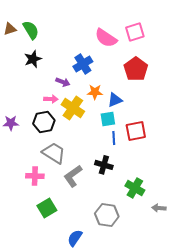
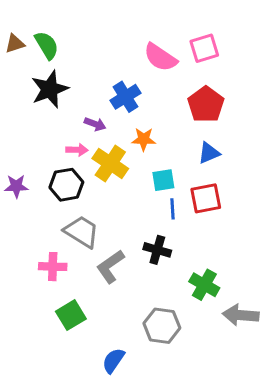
black star: (33, 59) -> (50, 89), size x1.4
blue triangle: (115, 100) -> (209, 153), moved
gray arrow: (159, 208) -> (241, 315), size x1.6

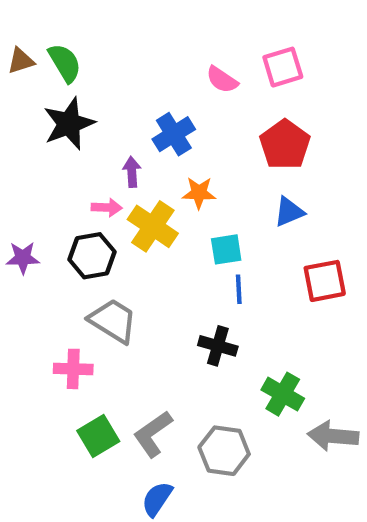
pink semicircle: (160, 57) -> (222, 80), size x0.7
purple arrow: (95, 124) -> (132, 172), turned -115
red square: (206, 198) -> (325, 281), moved
gray L-shape: (110, 267) -> (153, 434), moved

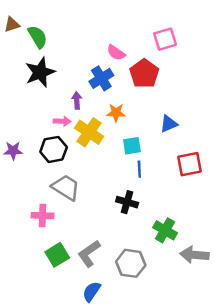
brown triangle: (21, 61) -> (12, 24), moved
pink semicircle: (222, 80) -> (116, 53), moved
red pentagon: (285, 145) -> (144, 73), moved

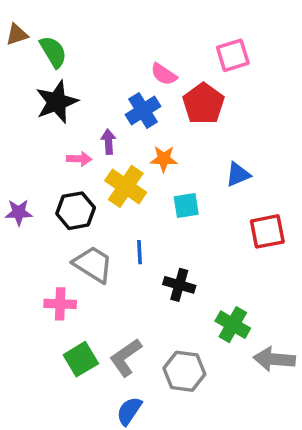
pink arrow: (62, 121) -> (79, 159), moved
blue line: (139, 169) -> (140, 252), moved

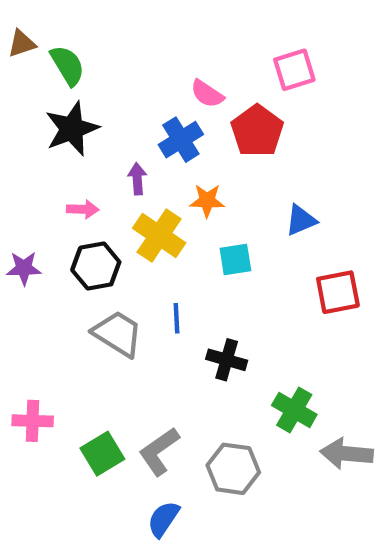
pink arrow: (79, 159) -> (83, 209), moved
pink cross: (60, 304) -> (33, 421), moved

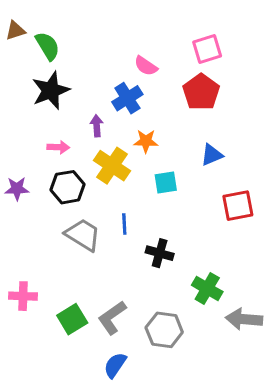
red pentagon: (257, 131) -> (201, 92), moved

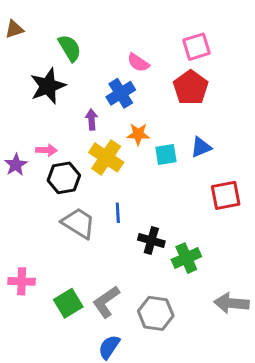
green semicircle: (48, 46) -> (70, 48), moved
pink arrow: (58, 147) -> (46, 150), moved
cyan square: (166, 183) -> (166, 155), moved
purple star: (17, 189) -> (16, 165), moved, turned -30
green cross: (207, 288) -> (186, 258), moved, turned 36

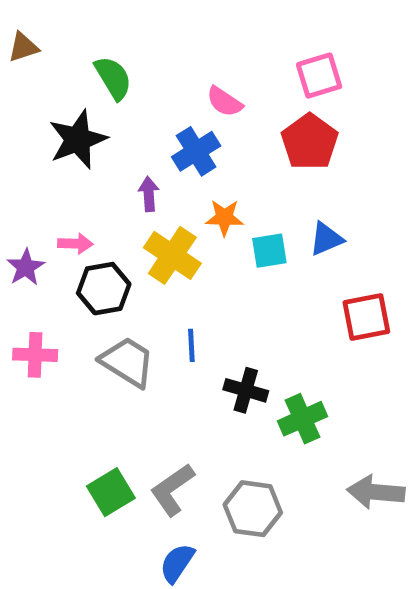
pink cross: (22, 281) -> (35, 355), moved

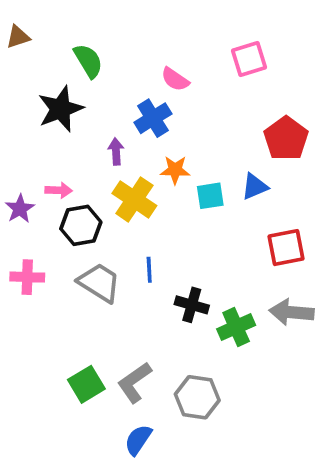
red pentagon: (310, 142) -> (286, 138), moved
gray arrow: (376, 492) -> (292, 312), moved

